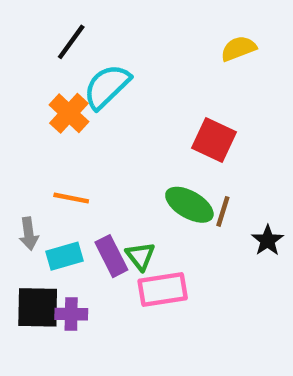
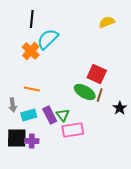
black line: (71, 42) -> (32, 19), turned -30
red square: (214, 140) -> (97, 74), moved

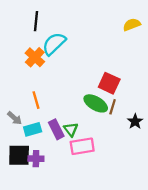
yellow semicircle: (107, 22) -> (132, 25), moved
orange line: (32, 89) -> (36, 100), turned 63
gray arrow: (13, 105) -> (15, 118), turned -40

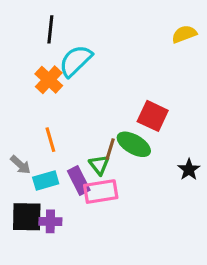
brown line: (113, 107) -> (110, 149), moved
green triangle: (71, 129) -> (99, 165), moved
pink rectangle: (82, 146) -> (101, 192), moved

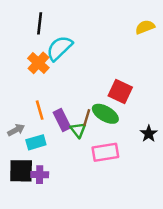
gray arrow: (20, 165) -> (16, 130), turned -70
purple rectangle: (79, 181) -> (62, 120), moved
pink rectangle: (101, 192) -> (105, 152), moved

